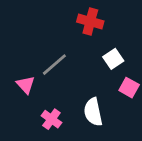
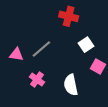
pink triangle: (26, 85) -> (16, 54), moved, turned -40
pink cross: (51, 119) -> (37, 80), moved

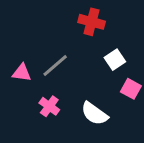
white semicircle: (71, 85) -> (94, 114), turned -42

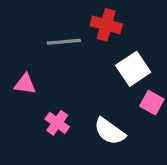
white square: (115, 60) -> (133, 69), size x1.4
gray line: (55, 66) -> (64, 42), moved, turned 36

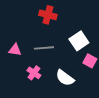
red cross: (106, 25) -> (48, 15), moved
gray line: (64, 42) -> (44, 48), moved

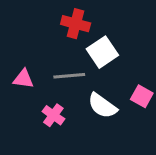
white square: (79, 41) -> (102, 52), moved
white semicircle: (65, 78) -> (102, 106), moved

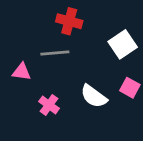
white square: (102, 52) -> (123, 44), moved
gray line: (69, 76) -> (55, 53), moved

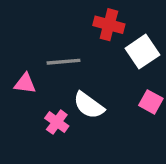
red cross: (69, 21) -> (109, 25), moved
white semicircle: (94, 96) -> (89, 105), moved

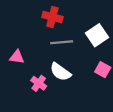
red cross: (109, 25) -> (52, 17), moved
gray line: (64, 62) -> (62, 42), moved

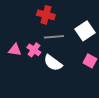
pink cross: (39, 83) -> (34, 50), moved

